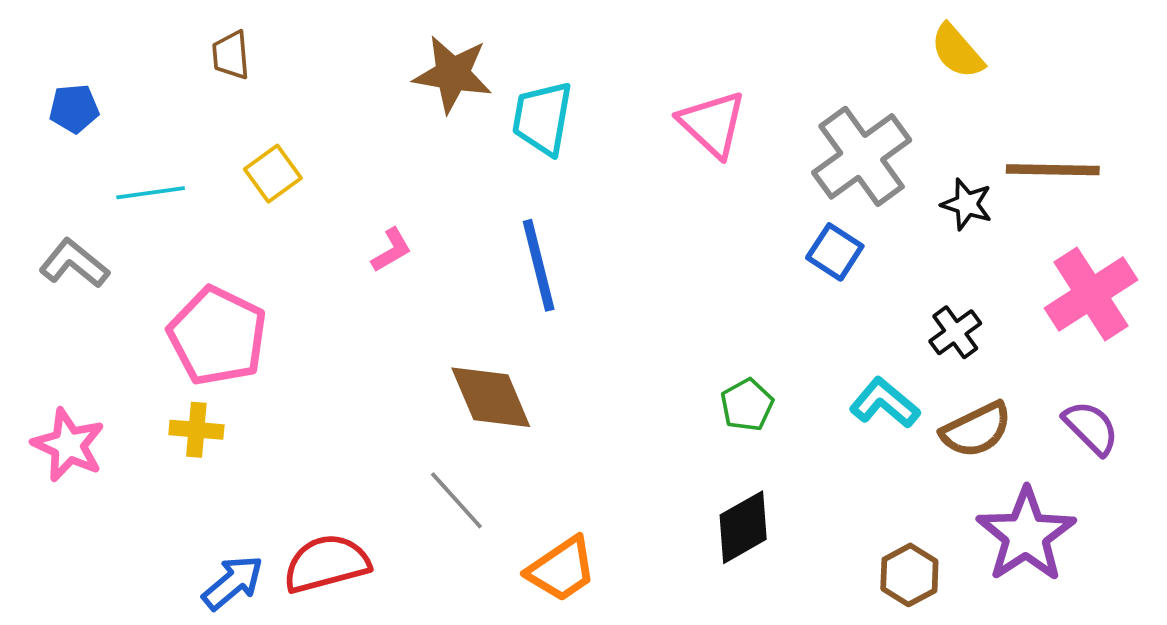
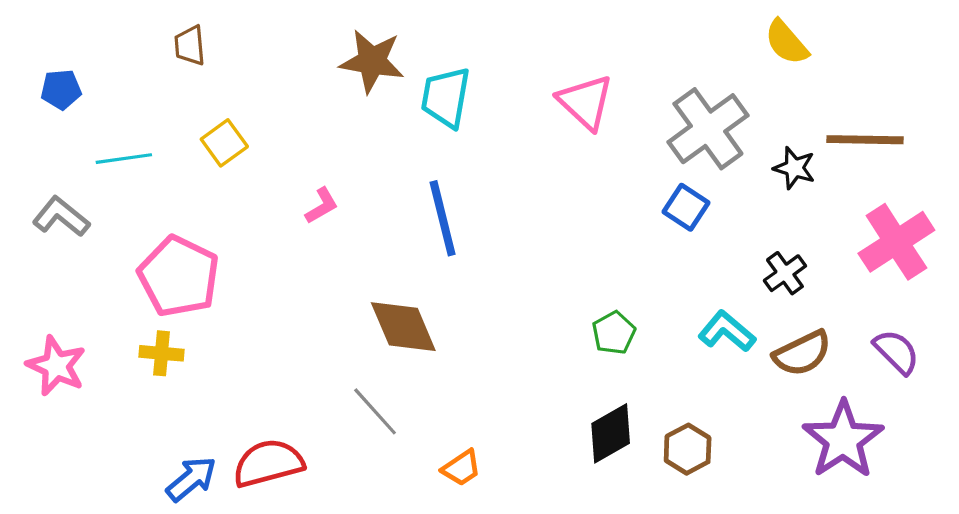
orange trapezoid: (562, 569) -> (461, 468), size x0.7
brown hexagon: (909, 575) -> (688, 449), moved

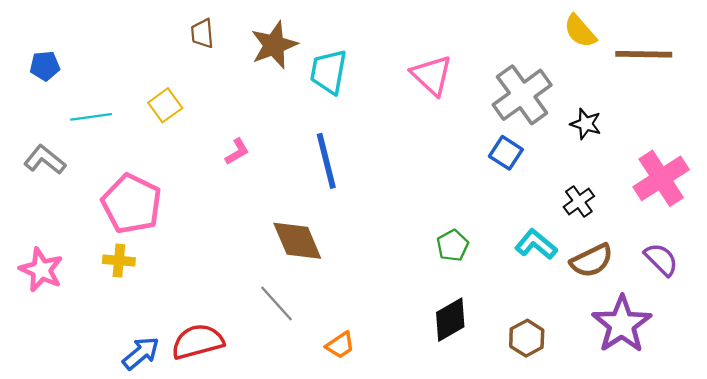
brown trapezoid: (190, 45) -> (202, 33), moved
brown star: (372, 61) -> (274, 45), turned -30
brown line: (865, 140) -> (644, 54), moved
brown hexagon: (688, 449) -> (527, 338), moved

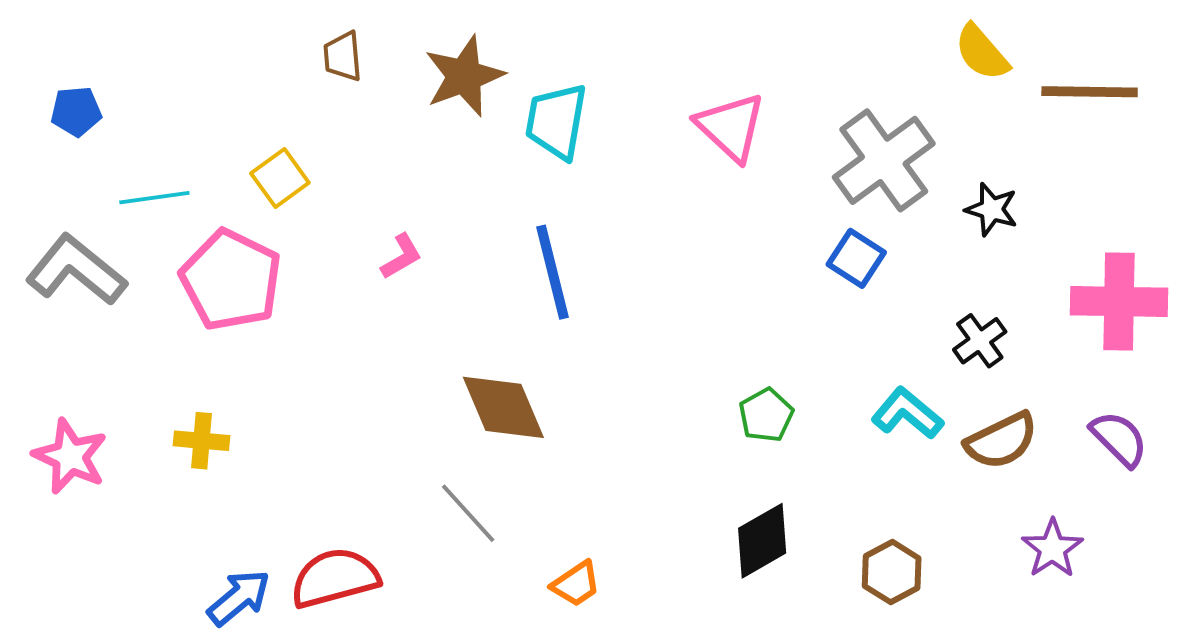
gray L-shape: (45, 160) -> (76, 270), size x1.4
pink cross: (661, 178) -> (1119, 302), turned 34
pink pentagon: (132, 204) -> (231, 280), moved
purple star: (622, 324) -> (1052, 549), size x0.6

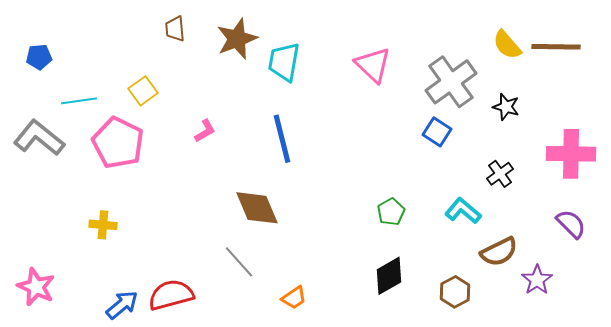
yellow semicircle: (982, 53) -> (507, 45), moved
brown semicircle: (1001, 441) -> (499, 252), moved
pink star: (70, 456) -> (36, 287), moved

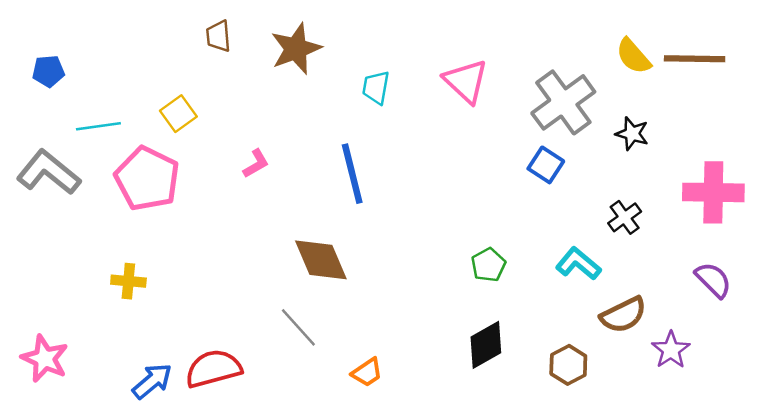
cyan trapezoid: (284, 62) -> (376, 87), moved, size x0.7

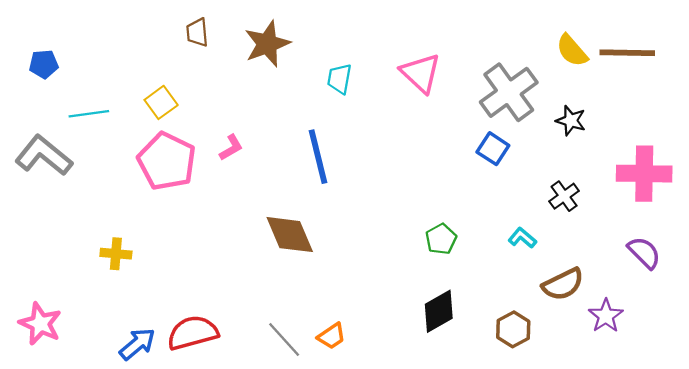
pink pentagon: (147, 179) -> (167, 161), moved
cyan L-shape: (578, 264) -> (522, 238), size x0.7
gray line: (298, 327) -> (284, 340), moved

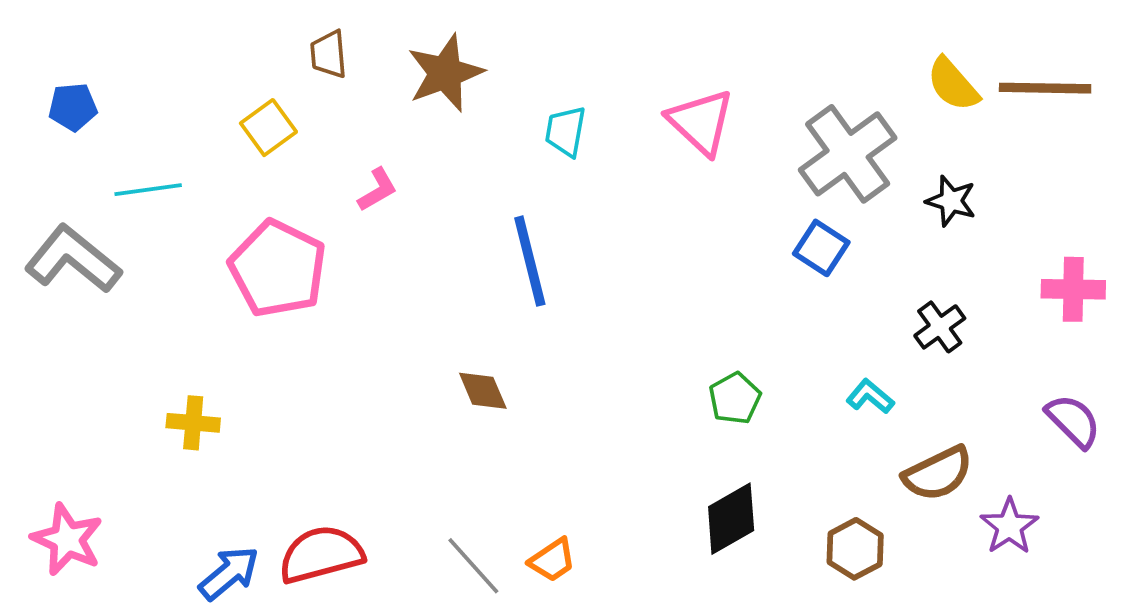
yellow square: (161, 102) -> (268, 128), moved
pink L-shape: (231, 148) -> (377, 190), moved
pink cross: (644, 174) -> (1073, 289), size x0.7
brown diamond: (290, 235) -> (483, 391), size x0.6

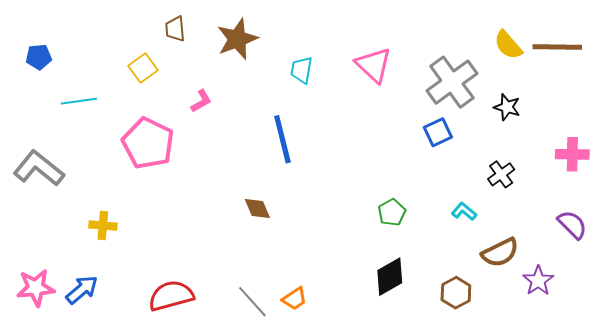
blue square: (821, 248) -> (438, 132), turned 32
gray L-shape: (73, 259) -> (39, 168), moved
pink star: (67, 539) -> (36, 288), turned -30
blue arrow: (229, 573) -> (82, 290), moved

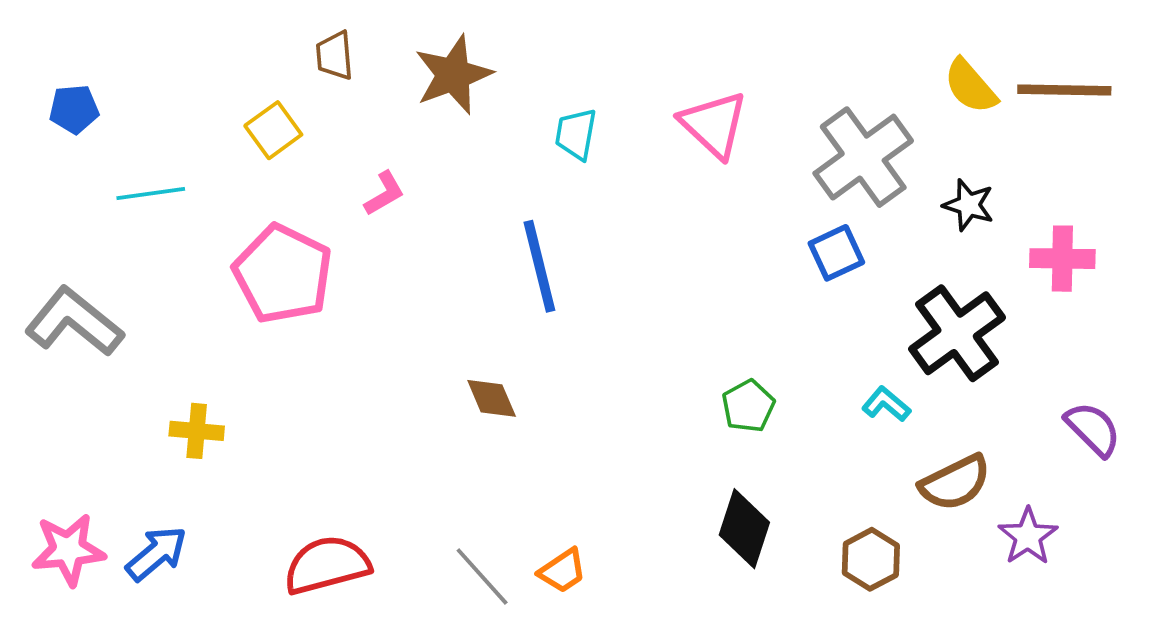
pink cross: (572, 154) -> (1062, 259), moved
black cross: (501, 174) -> (957, 333), size x1.8
black diamond: (390, 277) -> (744, 529), turned -42

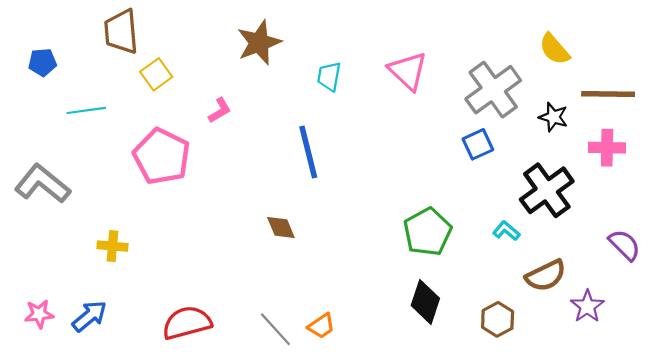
brown trapezoid: (335, 56) -> (121, 32), moved, size x1.6
brown line: (1064, 90) -> (608, 94), moved
green pentagon: (748, 406) -> (428, 232), size x1.6
pink star: (68, 550) -> (39, 314), size x0.7

